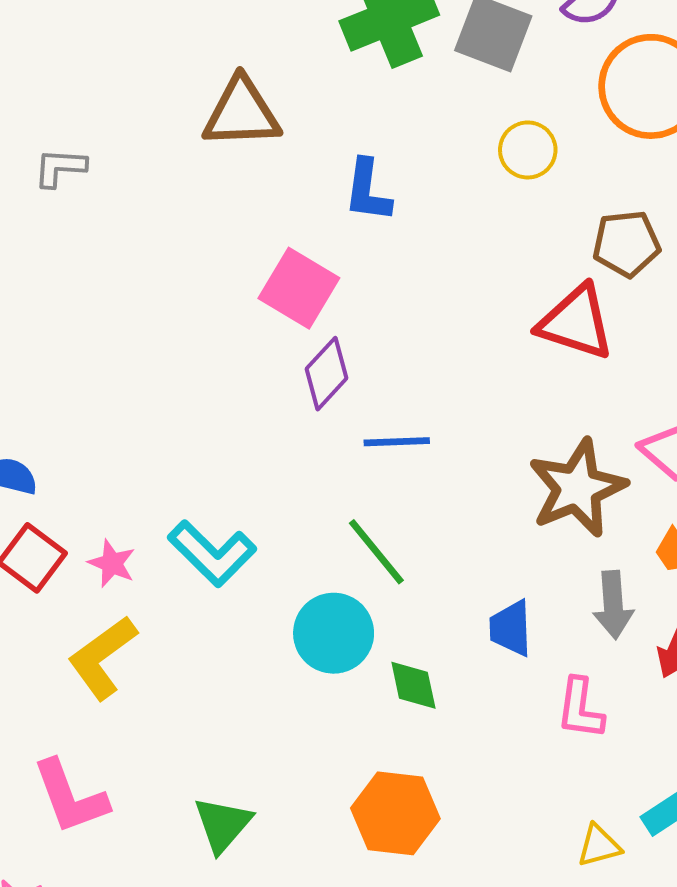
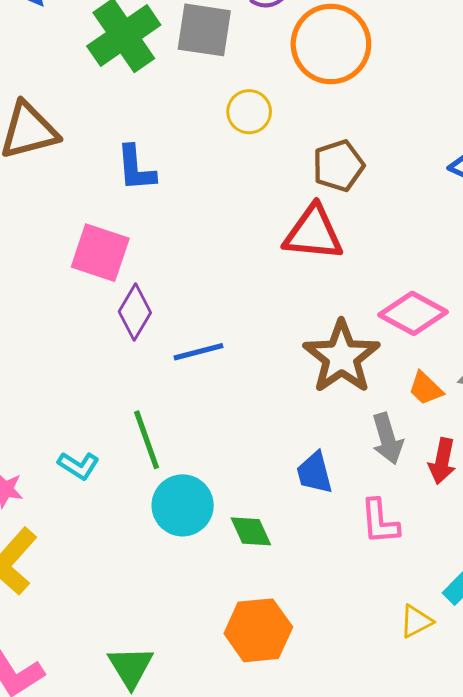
green line: (376, 552) -> (147, 440), moved, turned 32
cyan L-shape: (212, 553) -> (78, 465), size x0.6

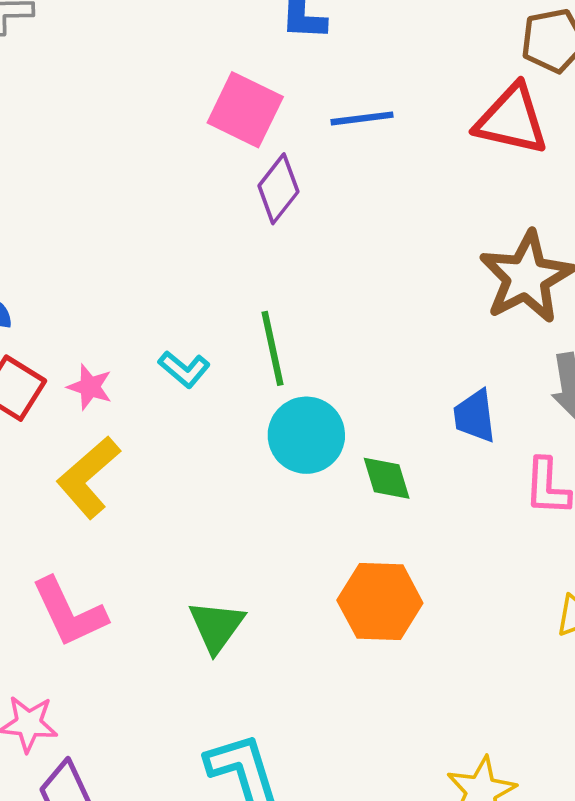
blue line: (199, 352) -> (362, 118), moved

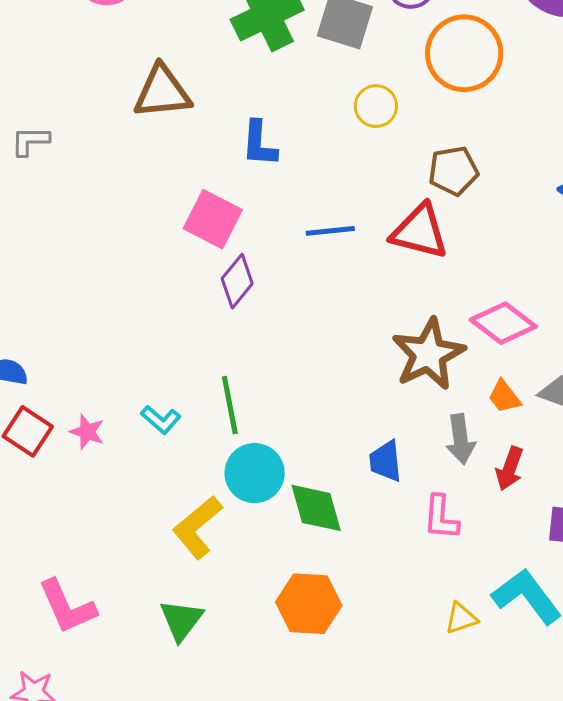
blue line: (362, 118) -> (330, 231), moved
yellow L-shape: (88, 477) -> (197, 527), moved
green diamond: (387, 478) -> (316, 508), size x1.4

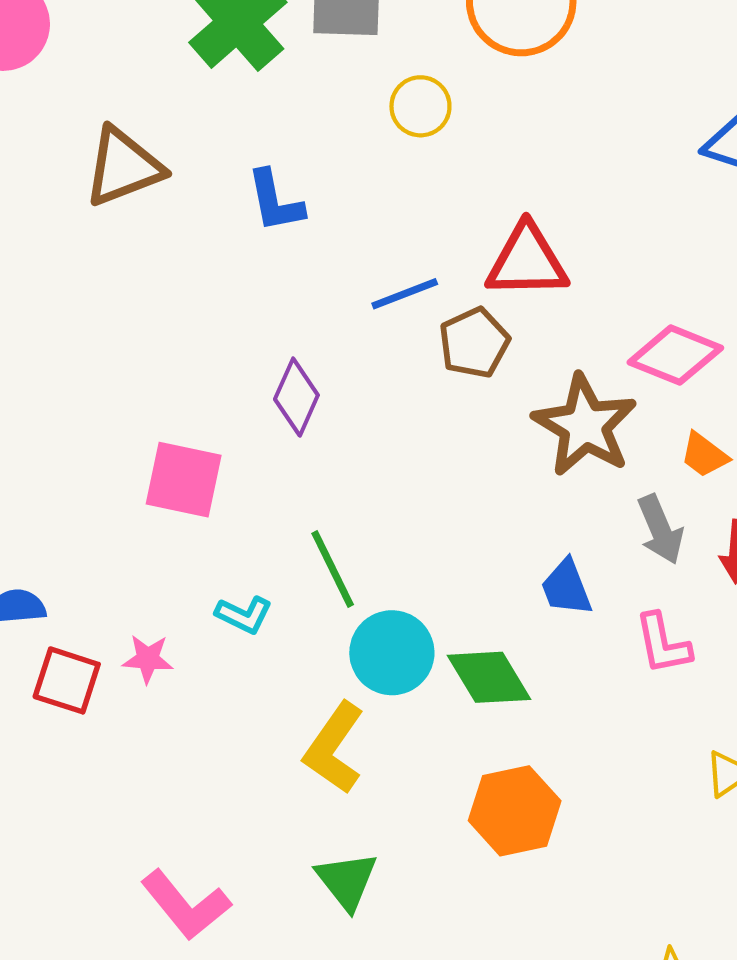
brown pentagon: (453, 171) -> (474, 343), moved
pink square: (213, 219) -> (184, 480), moved

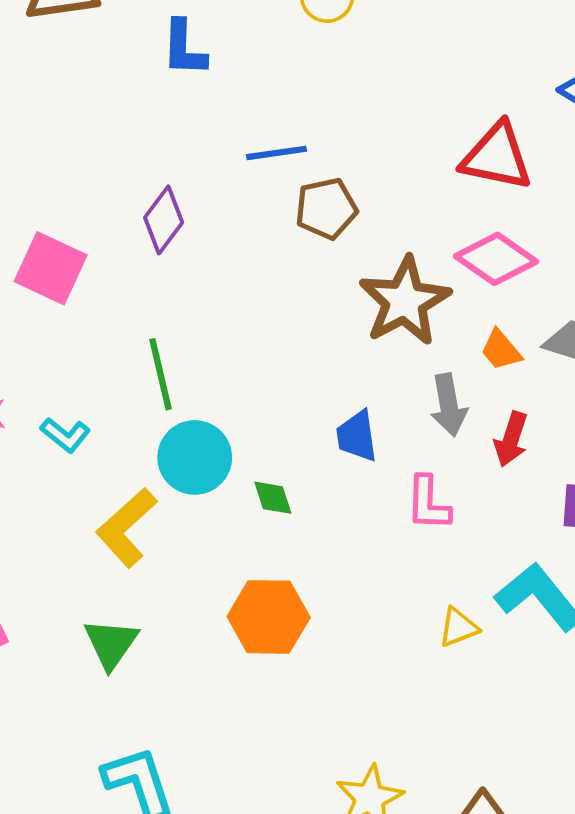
red triangle: (527, 261) -> (497, 157), moved
cyan L-shape: (244, 615) -> (65, 435), moved
green diamond: (489, 677) -> (273, 498), size x0.6

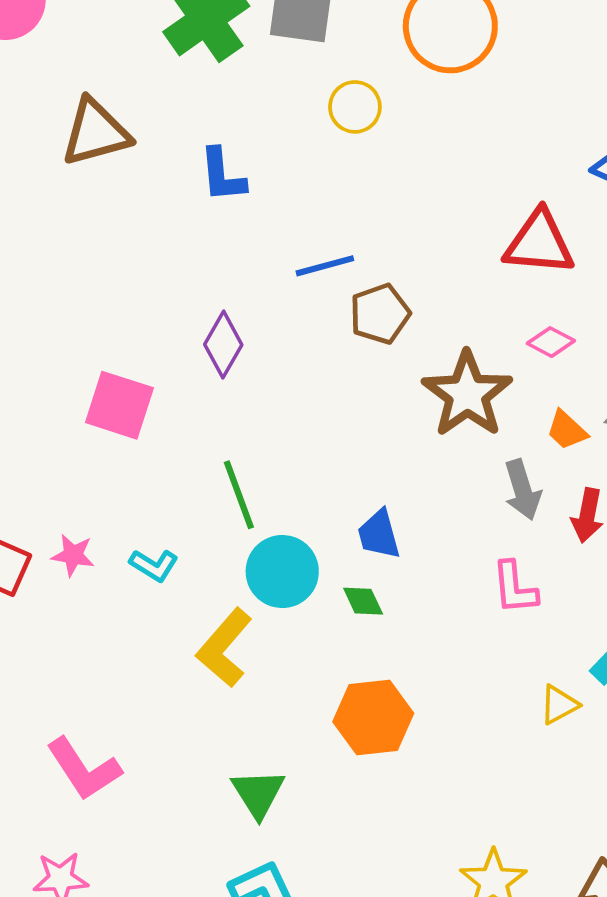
pink diamond: (496, 259) -> (551, 342), size x0.6
blue trapezoid: (357, 436) -> (379, 534), moved
green triangle: (111, 644) -> (258, 793), moved

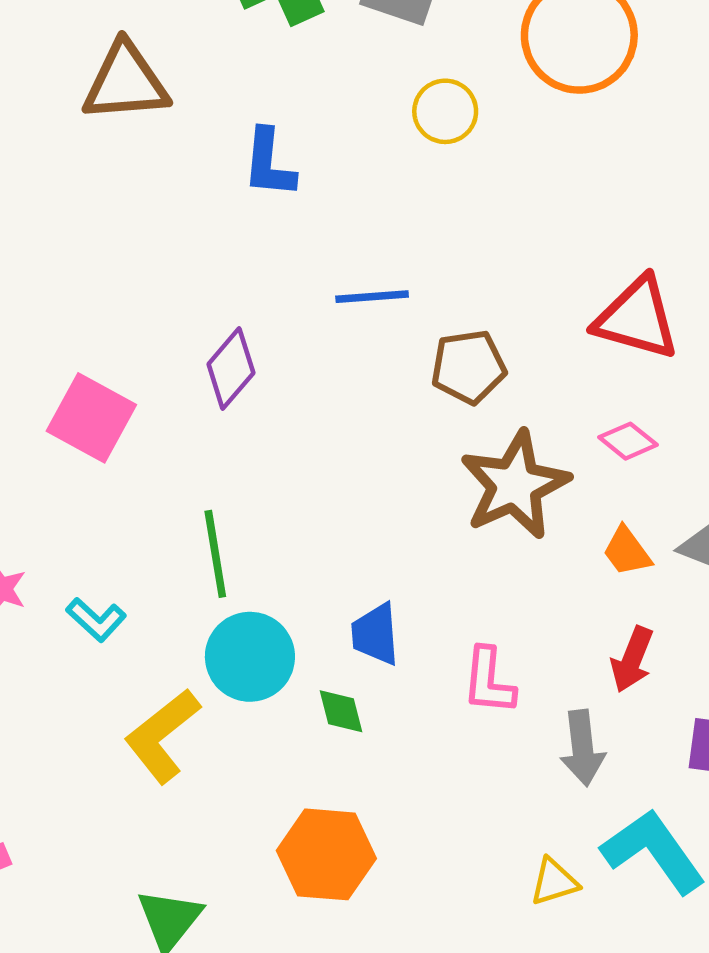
brown pentagon: (380, 314) -> (469, 367), moved
gray arrow: (523, 490) -> (583, 748), moved
pink L-shape: (515, 588) -> (489, 681), moved

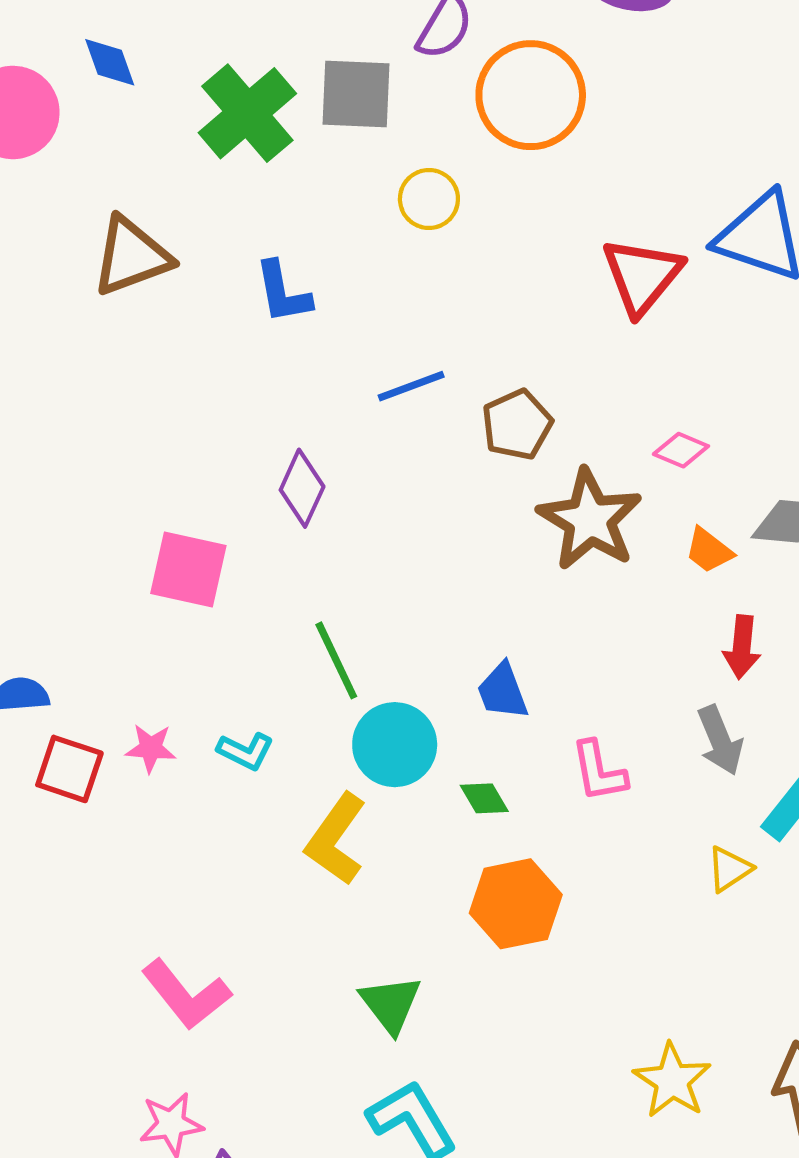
red triangle: (637, 318) -> (642, 276), moved, turned -50
pink L-shape: (489, 681) -> (599, 771), moved
green diamond: (341, 711) -> (484, 798), moved

